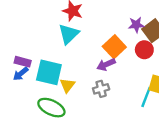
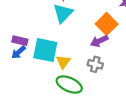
gray cross: (101, 89) -> (95, 64), turned 32
green ellipse: (51, 108) -> (69, 85), moved

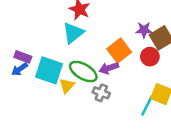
green ellipse: (69, 85) -> (83, 72), moved

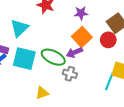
purple star: (144, 30) -> (81, 13), moved
cyan triangle: (73, 33) -> (19, 28), moved
yellow triangle: (67, 86) -> (42, 93), moved, turned 32

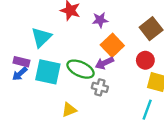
purple star: (81, 13) -> (100, 20), moved
red circle: (108, 40) -> (145, 60), moved
cyan line: (109, 81) -> (147, 110), moved

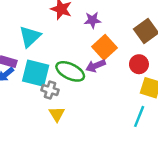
gray cross: (100, 87) -> (50, 90), moved
yellow triangle: (69, 110) -> (57, 114), turned -42

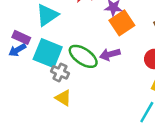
orange square: (105, 47) -> (122, 23), moved
yellow triangle: (57, 114) -> (63, 98), turned -35

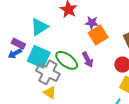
purple arrow: (110, 54) -> (88, 60), turned -105
gray cross: (60, 72) -> (48, 72), size x1.6

